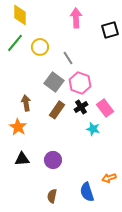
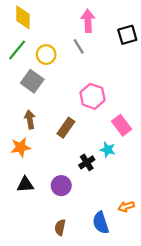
gray line: (68, 58) -> (79, 46), moved
gray square: (54, 82) -> (32, 81), moved
black cross: (81, 107) -> (87, 162), moved
orange star: (18, 127) -> (21, 147), turned 30

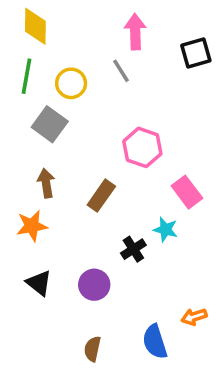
green line: (17, 50) -> (26, 76), turned -30
black triangle: (25, 184) -> (39, 283), turned 42

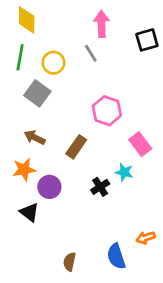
brown arrow: (46, 183) -> (35, 137), turned -55
purple circle: (94, 285) -> (49, 187), moved

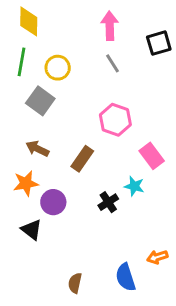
gray line: (91, 53) -> (113, 63), moved

